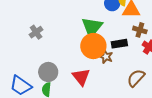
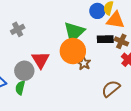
black rectangle: (119, 44) -> (105, 39), moved
red triangle: (81, 77) -> (41, 60), moved

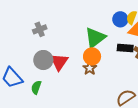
orange circle: (73, 51) -> (92, 56), size x0.7
brown star: (84, 63) -> (90, 68), moved
gray circle: (24, 71) -> (43, 60), moved

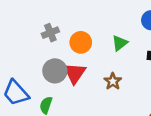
green triangle: (95, 38) -> (120, 43), size x0.6
orange circle: (92, 56) -> (81, 42), moved

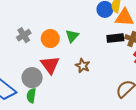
green triangle: (120, 43) -> (72, 36), moved
gray circle: (55, 71) -> (32, 78), moved

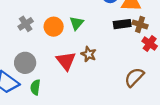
red triangle: (50, 65) -> (66, 61), moved
gray circle: (32, 78) -> (25, 63), moved

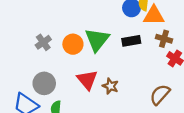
green triangle: (77, 23) -> (97, 40), size x1.6
black rectangle: (122, 24) -> (131, 41), moved
brown star: (89, 54) -> (110, 86), moved

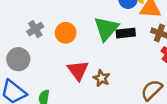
green triangle: (97, 40) -> (106, 29), moved
gray circle: (44, 83) -> (18, 59), moved

